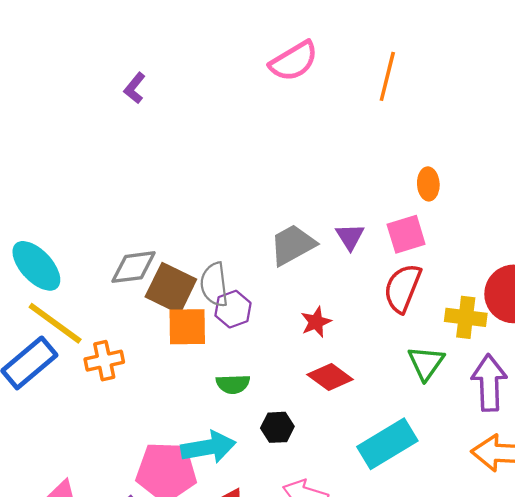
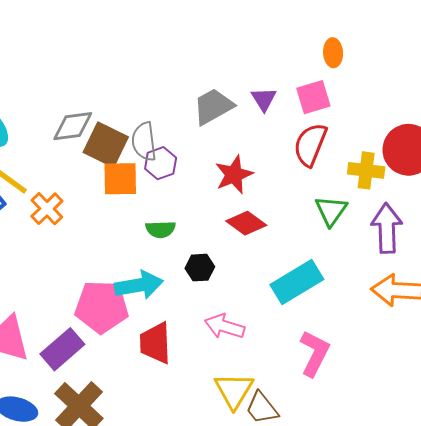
red star: (316, 322) -> (234, 175), size x1.4
orange cross: (104, 361) -> (47, 209), turned -32

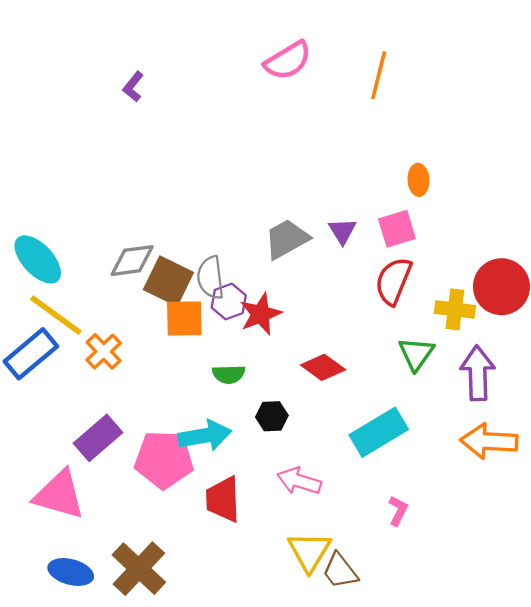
red star: (234, 175) -> (261, 314), moved
purple rectangle: (62, 349) -> (98, 438), moved
pink L-shape: (314, 353) -> (398, 511), size x0.6

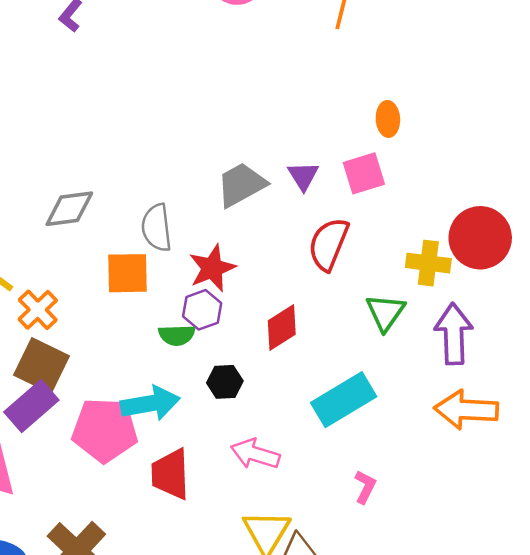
brown square: (168, 281) -> (42, 365), moved
red semicircle: (393, 281) -> (328, 244), moved
purple hexagon: (229, 301) -> (202, 310), moved
red diamond: (323, 367) -> (282, 328), turned -69

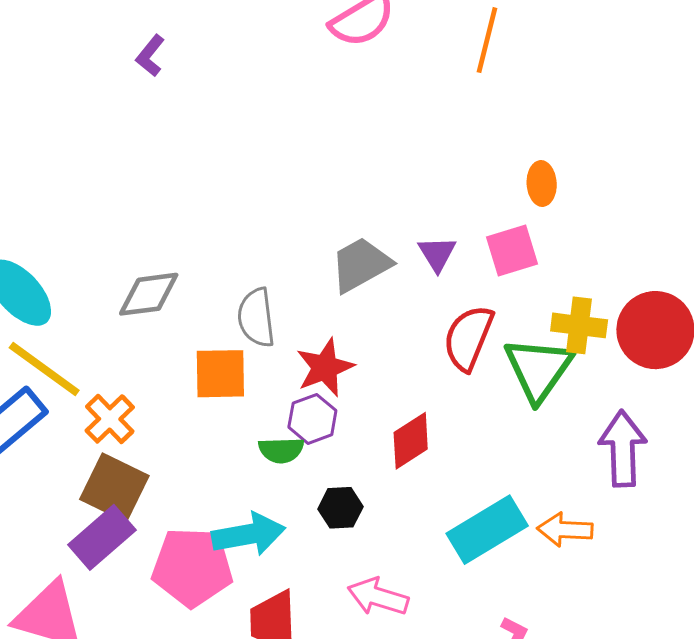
yellow cross: (428, 263) -> (579, 325), moved
green triangle: (385, 312) -> (539, 369), moved, size x1.4
orange arrow: (466, 410) -> (565, 530), moved, size x0.7

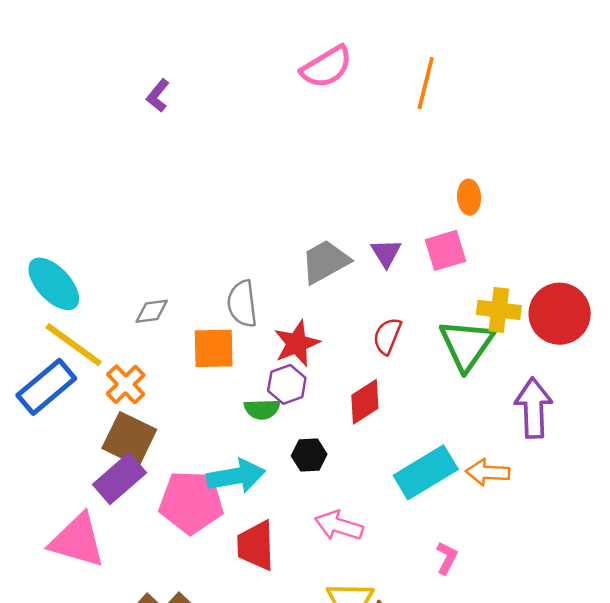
gray diamond: (149, 294) -> (152, 311), moved, size x0.7
red semicircle: (468, 338) -> (387, 336), moved, size x0.7

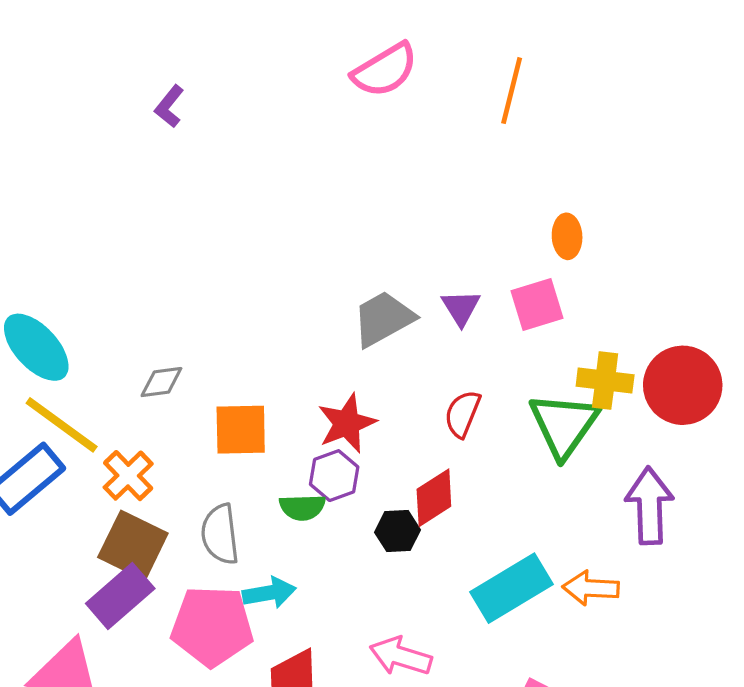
gray semicircle: (242, 304) -> (220, 534), moved
black hexagon: (309, 455) -> (398, 531), moved
cyan arrow: (236, 476) -> (269, 593), size x0.7

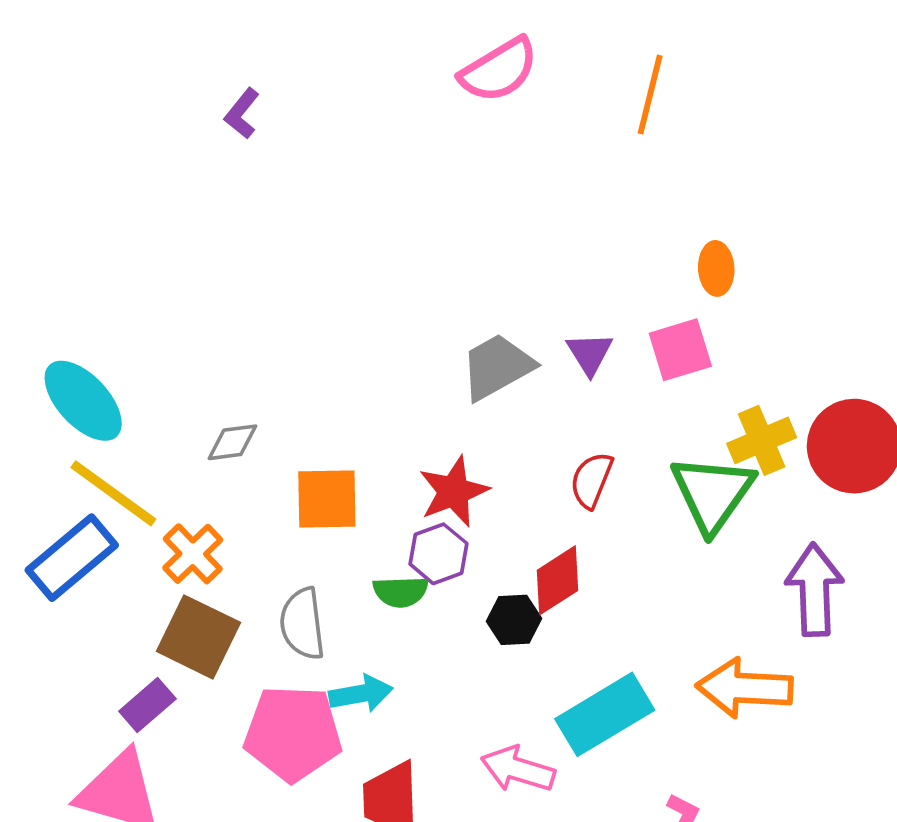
yellow cross: (605, 381) -> (762, 440), turned -30
cyan rectangle: (512, 588) -> (605, 714), moved
orange arrow: (591, 588) -> (745, 688), size x1.4
purple rectangle: (120, 596) -> (147, 705), moved, size x0.7

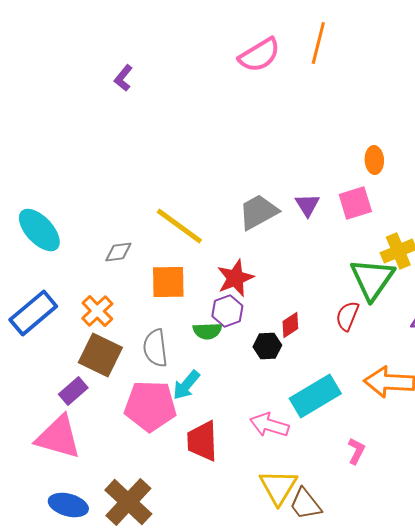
orange line: (650, 95) -> (318, 43), moved
red semicircle: (592, 480) -> (347, 316), moved
yellow line: (113, 493) -> (179, 226), moved
red diamond: (557, 580) -> (290, 325), size x0.7
cyan arrow: (361, 694) -> (186, 385), turned 140

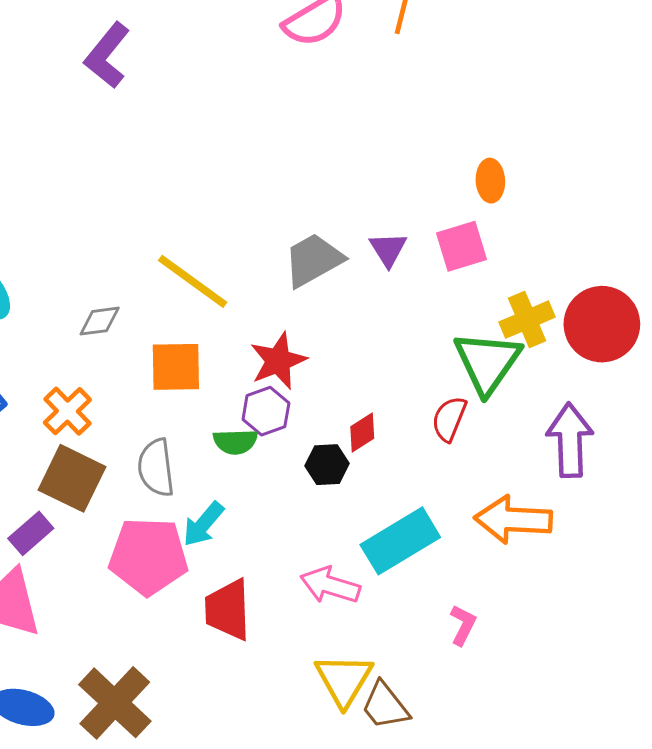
purple L-shape: (123, 78) -> (107, 55), size x1.6

